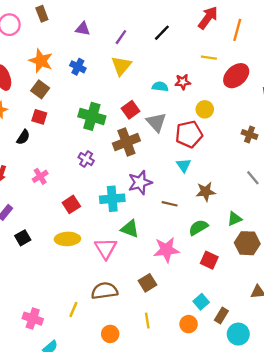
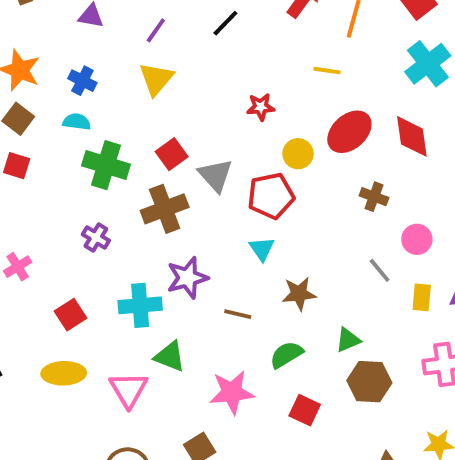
yellow line: (209, 58) -> (327, 71), moved
red ellipse: (236, 76) -> (349, 132), moved
cyan semicircle: (160, 87) -> (77, 122), moved

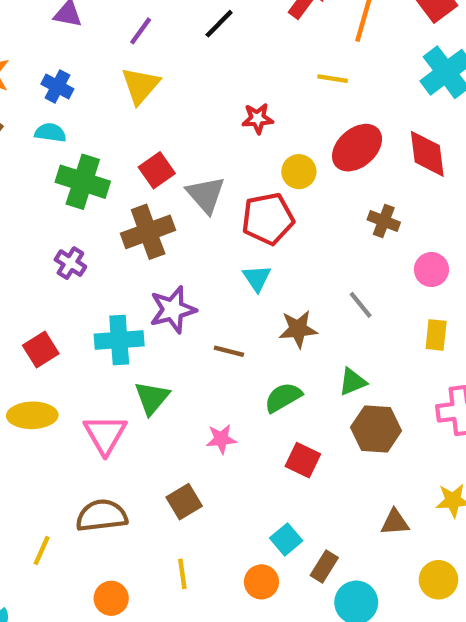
gray line: (380, 270) -> (361, 305), moved
green triangle: (170, 356) -> (152, 398), turned 48
pink star: (232, 392) -> (221, 439), size x0.6

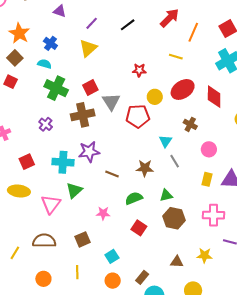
cyan triangle: (257, 278) -> (165, 141), moved
cyan square: (286, 539) -> (112, 256), moved

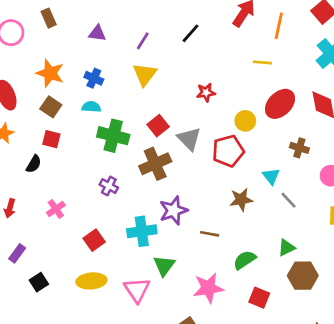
red star: (139, 70) -> (206, 92), moved
brown star: (145, 168) -> (241, 200), moved
pink star: (103, 213) -> (208, 288), size x1.6

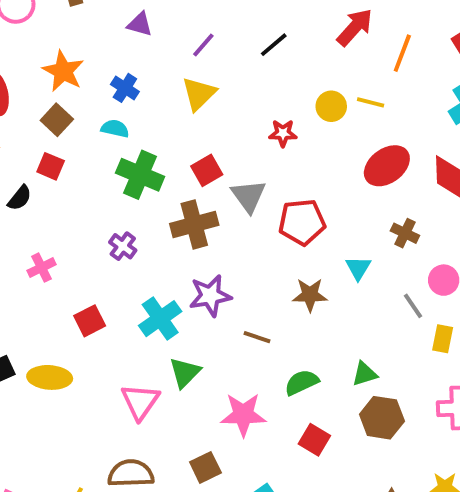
yellow circle: (245, 121) -> (331, 106), moved
gray line: (288, 200) -> (413, 306), moved
cyan cross: (142, 231) -> (160, 319), turned -36
yellow ellipse: (91, 281) -> (50, 377), moved

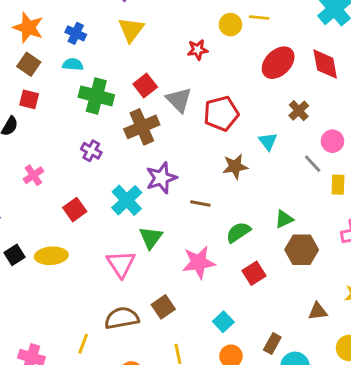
brown cross: (405, 233) -> (299, 111), turned 30
red square: (314, 440) -> (254, 273), turned 35
brown square: (205, 467) -> (163, 307), moved

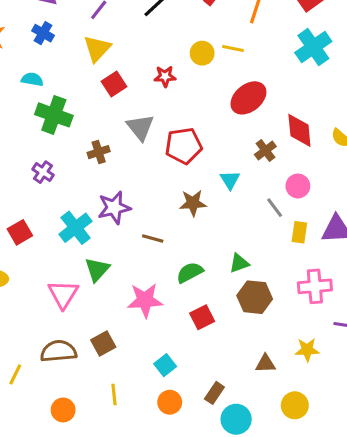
blue cross: (76, 33) -> (43, 33), moved
red diamond: (325, 64) -> (299, 130), moved
red square: (145, 85) -> (114, 84), moved
brown cross: (142, 127) -> (99, 152), size x0.6

